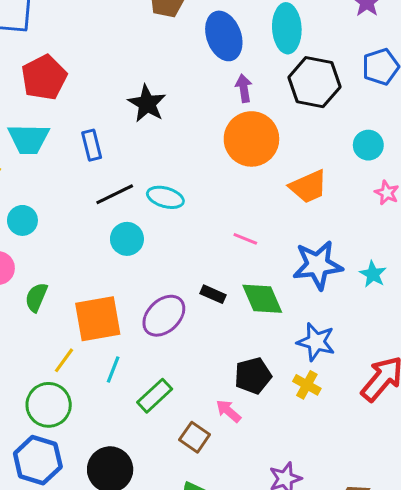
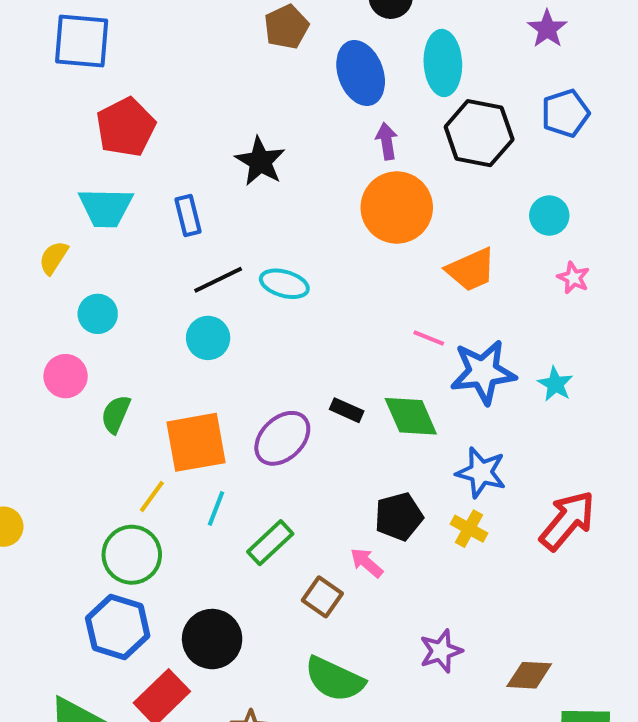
cyan circle: (127, 239) -> (208, 338), moved
pink line: (245, 239) -> (429, 338), moved

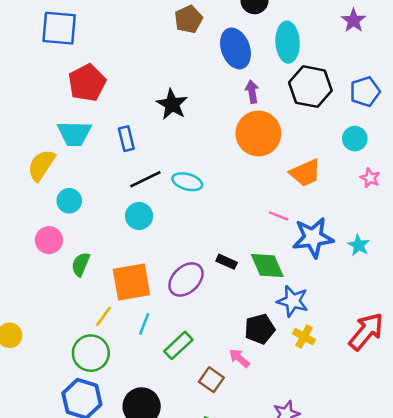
blue pentagon: (565, 113) -> (365, 92), moved
yellow semicircle: (54, 258) -> (41, 165), size x1.5
blue star: (481, 472) -> (293, 301), moved

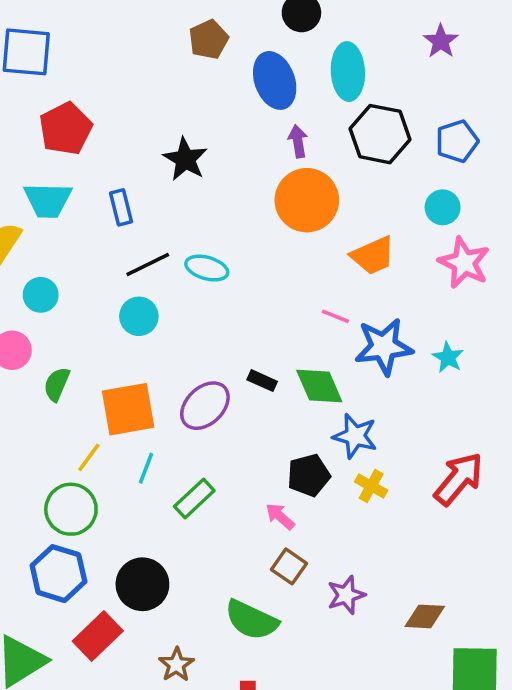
pink star: (370, 178) -> (464, 263), size x1.8
brown square: (211, 380) -> (289, 566), moved

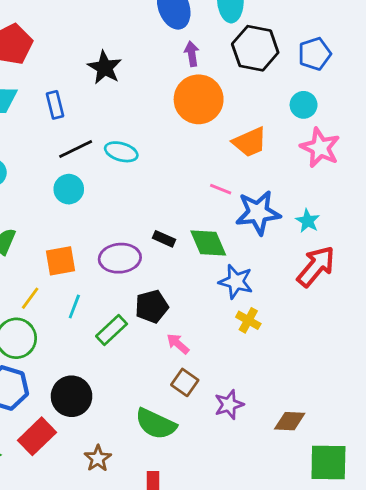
purple ellipse: (205, 406) -> (120, 258), turned 39
orange square: (128, 409) -> (60, 261), size x0.7
black pentagon: (309, 475) -> (152, 306), moved
red arrow: (459, 479) -> (316, 266), moved

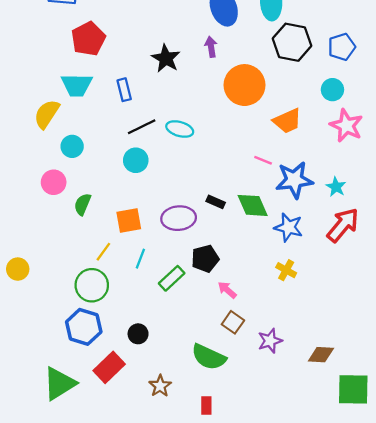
purple arrow: (192, 54) -> (211, 47), moved
blue star: (236, 282) -> (289, 227), moved
black circle: (72, 396) -> (138, 334), size x0.6

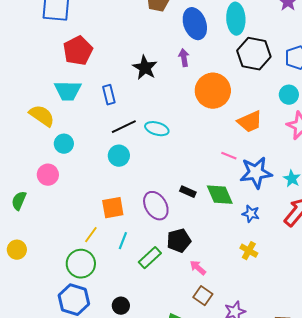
yellow semicircle: (47, 114) -> (42, 116), turned 92
green semicircle: (83, 204) -> (19, 201), moved
purple ellipse: (179, 218) -> (156, 206), turned 64
blue star: (289, 227) -> (251, 214), size x0.7

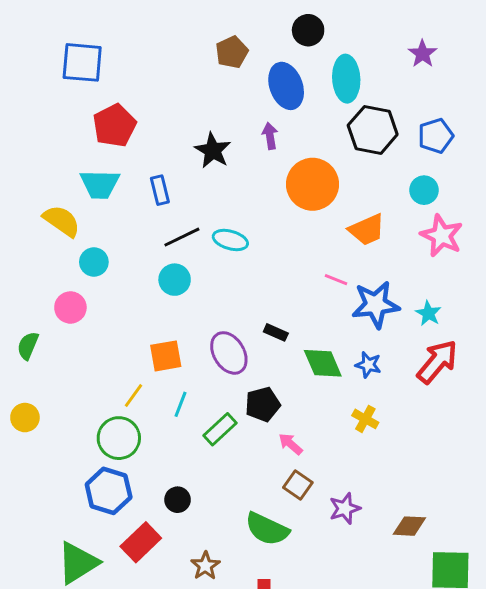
green diamond: (220, 195) -> (323, 363), moved

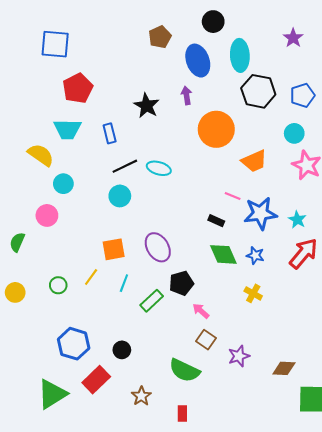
black rectangle: (276, 332) -> (216, 221), moved
green circle: (119, 438) -> (58, 285), moved, size x0.6

